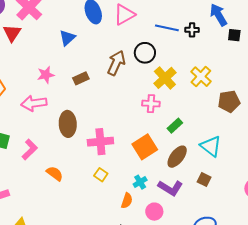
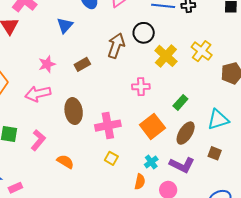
pink cross: (151, 104) -> (141, 87), moved
cyan triangle: (211, 146) -> (218, 119), turned -50

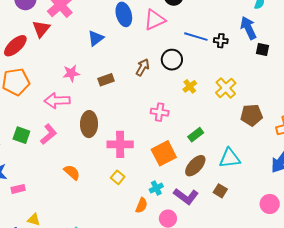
brown arrow: (116, 46) -> (143, 67), size x0.7
yellow cross: (166, 56) -> (190, 86), size x0.6
pink L-shape: (38, 140) -> (49, 134), moved

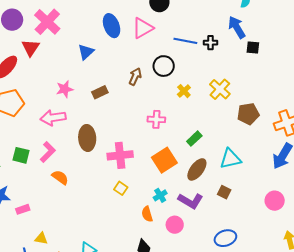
orange semicircle: (72, 172) -> (60, 177), moved
orange semicircle: (142, 205) -> (147, 214), turned 147

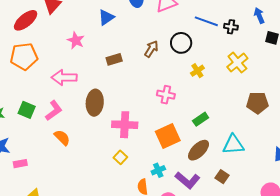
blue arrow: (237, 27) -> (259, 16), size x0.7
pink star: (65, 89) -> (76, 40), moved, turned 30
yellow cross: (220, 89) -> (237, 63), moved

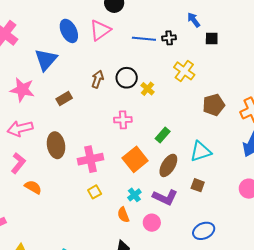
blue triangle: (106, 17) -> (46, 60), size x1.4
pink star: (76, 40) -> (22, 90), size x1.4
black circle: (181, 43) -> (127, 78), moved
yellow square: (120, 157) -> (95, 192), turned 32

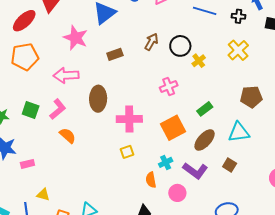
black cross: (169, 38) -> (239, 16), moved
brown pentagon: (214, 105) -> (251, 97), moved
pink cross: (123, 120) -> (169, 87), turned -30

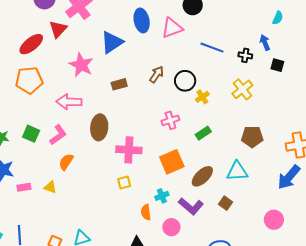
green rectangle: (205, 109) -> (203, 133), moved
orange semicircle: (68, 135) -> (66, 162), turned -102
yellow triangle: (43, 195) -> (50, 187), moved

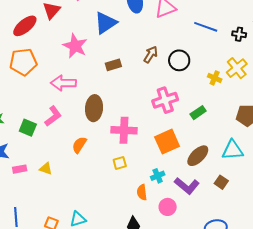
yellow cross: (202, 97) -> (215, 78), moved, turned -32
pink cross: (170, 120) -> (165, 100), size x1.4
green square: (31, 134) -> (28, 128), moved
orange semicircle: (66, 162) -> (79, 145), moved

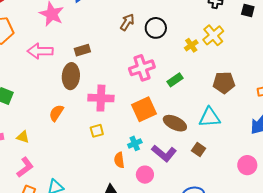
brown rectangle: (113, 65) -> (82, 50), moved
yellow cross: (215, 78) -> (191, 45), turned 32
pink L-shape: (53, 116) -> (25, 167), moved
brown ellipse: (198, 156) -> (175, 123), turned 70

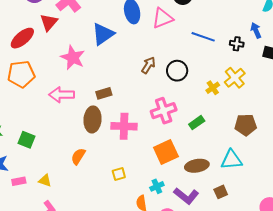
pink cross: (101, 98) -> (124, 126), moved
brown ellipse: (175, 123) -> (197, 166), turned -35
brown square: (199, 149) -> (221, 192), turned 32

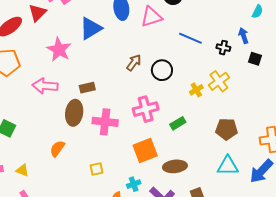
cyan triangle: (232, 160) -> (228, 166), moved

